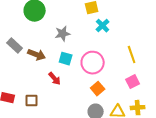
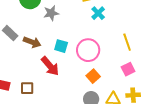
gray star: (63, 34) -> (51, 13), moved
red arrow: (55, 79) -> (50, 66), size x1.5

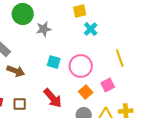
brown arrow: (32, 42) -> (16, 71), moved
red arrow: (50, 66) -> (53, 98), moved
pink square: (128, 69) -> (108, 85), moved

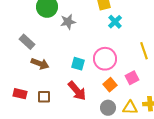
cyan square: (54, 62) -> (78, 64), moved

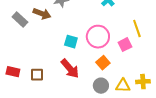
brown arrow: (40, 64) -> (42, 14), moved
pink square: (132, 78) -> (125, 45), moved

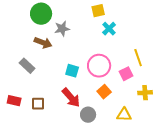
gray rectangle: (20, 20) -> (27, 66), moved
yellow cross: (143, 82) -> (145, 93), moved
gray circle: (101, 86) -> (88, 115), moved

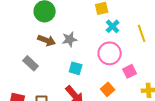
gray star: (62, 29) -> (70, 39), moved
yellow line: (138, 58) -> (142, 33), moved
pink circle: (99, 66) -> (110, 53), moved

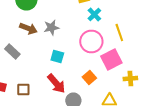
yellow line: (142, 33) -> (119, 32), moved
pink square: (130, 71) -> (111, 60), size x1.5

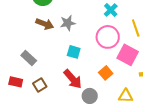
gray rectangle: (12, 52) -> (29, 58), moved
pink square: (111, 60) -> (128, 55), turned -35
brown square: (23, 90) -> (40, 85), turned -32

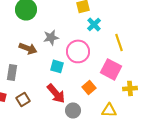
brown arrow: (45, 24) -> (28, 48), moved
pink circle: (108, 37) -> (78, 51), moved
gray rectangle: (29, 58) -> (12, 72), turned 56

